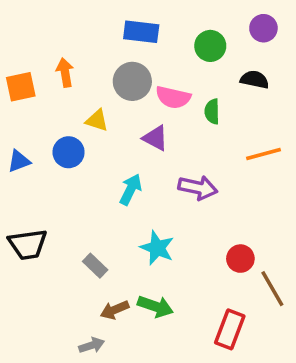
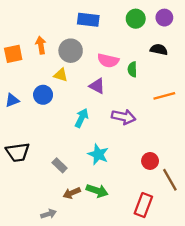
green circle: (210, 46) -> (136, 19), moved
gray circle: (132, 81) -> (71, 51), moved
gray arrow: (92, 345) -> (49, 214), moved

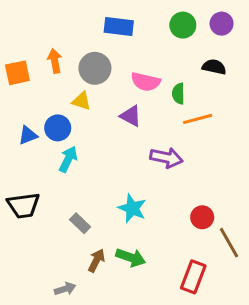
orange line: (164, 96) -> (198, 119), moved
blue triangle: (12, 100) -> (28, 135), moved
cyan arrow: (82, 118) -> (68, 159), moved
brown arrow: (72, 193) -> (96, 260), turned 140

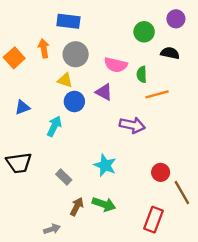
green circle: (183, 25) -> (144, 32), moved
blue rectangle: (119, 27) -> (68, 21), moved
orange square: (17, 73) -> (14, 58), turned -30
blue circle: (58, 128) -> (74, 101), moved

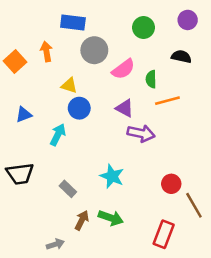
green circle: (144, 32) -> (143, 28), moved
gray circle: (76, 54) -> (94, 50), moved
pink semicircle: (116, 65) -> (123, 69), turned -50
purple triangle: (104, 92) -> (125, 108), moved

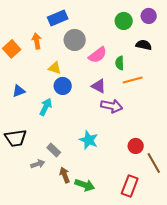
blue rectangle: (73, 22) -> (58, 18), turned -30
green circle: (143, 28) -> (124, 21), moved
green arrow: (111, 218) -> (85, 185), moved
brown arrow: (82, 220) -> (65, 175), turned -49
gray arrow: (55, 244) -> (38, 164), moved

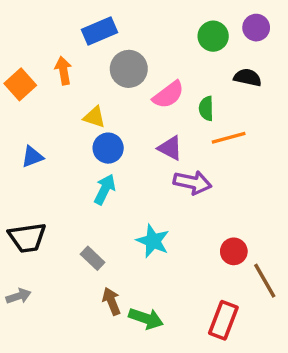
cyan arrow: (46, 107) -> (105, 189), moved
gray arrow: (38, 164) -> (19, 296), moved

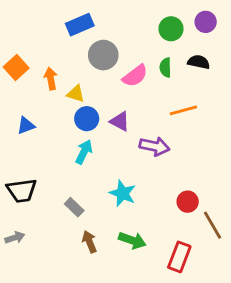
orange arrow: (63, 71) -> (51, 79), moved
green semicircle: (206, 108) -> (165, 67), moved
purple triangle: (170, 148) -> (120, 121), moved
green arrow: (146, 318) -> (132, 240), moved

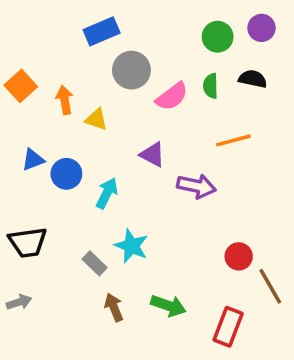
blue circle: (87, 119) -> (66, 174), moved
cyan star: (123, 193) -> (131, 246), moved

